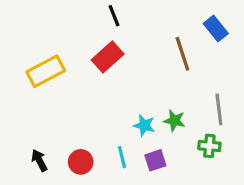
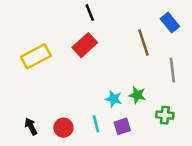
gray line: (219, 109) -> (172, 70), moved

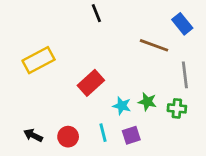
brown line: (144, 43) -> (154, 45), turned -52
red rectangle: (85, 45) -> (91, 83), moved
green cross: (165, 115) -> (177, 108), moved
black arrow: (31, 126) -> (33, 135), turned -36

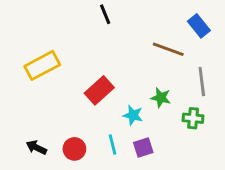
green star: (147, 102) -> (161, 98), moved

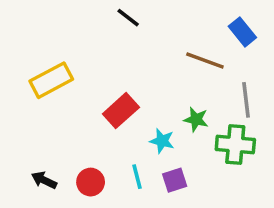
black line: (105, 14) -> (128, 18), turned -30
green cross: (193, 118) -> (235, 144), size x1.5

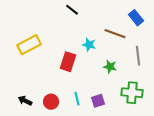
red rectangle: (121, 111) -> (68, 62), turned -30
cyan star: (162, 141) -> (89, 45), moved
green cross: (235, 144) -> (132, 93), moved

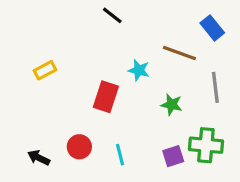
yellow rectangle: (29, 45) -> (45, 70), size x0.6
purple square: (98, 101) -> (173, 156), moved
red circle: (51, 102) -> (79, 147), moved

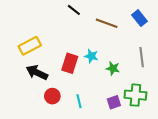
brown line: (179, 53) -> (107, 23), moved
yellow rectangle: (45, 70) -> (30, 46), size x1.5
cyan star: (139, 70) -> (91, 56), moved
black arrow: (39, 158) -> (37, 72), moved, size x1.5

